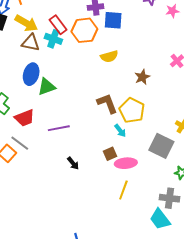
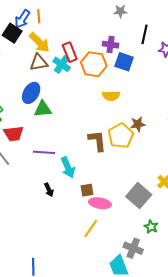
brown triangle: (31, 43) -> (39, 62), turned -36
yellow pentagon: (132, 110) -> (121, 136), moved
cyan arrow: (120, 131) -> (68, 167), moved, size x1.5

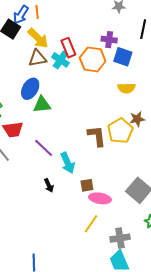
yellow semicircle: (111, 96) -> (126, 88), moved
purple line: (44, 152) -> (44, 148), turned 40
gray cross: (133, 248) -> (120, 238), moved, turned -30

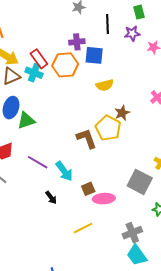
yellow line: (91, 224) -> (83, 228), moved, turned 42

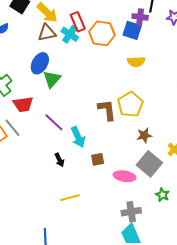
purple cross: (77, 42) -> (140, 17), moved
brown star: (122, 113) -> (144, 135), moved
green triangle: (26, 120) -> (52, 79), turned -42
pink ellipse: (104, 199) -> (125, 176), moved
yellow line: (83, 228) -> (70, 198), moved

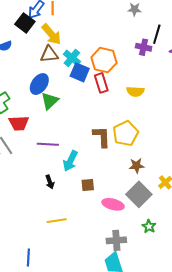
red rectangle: (78, 22) -> (101, 83), moved
blue square: (132, 30) -> (80, 72), moved
purple line: (54, 122) -> (48, 144), turned -45
cyan arrow: (78, 137) -> (70, 161), turned 45

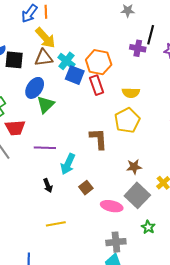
black square: (25, 23) -> (14, 60), moved, turned -30
yellow pentagon: (126, 133) -> (127, 120), moved
brown square: (88, 185) -> (86, 188), turned -32

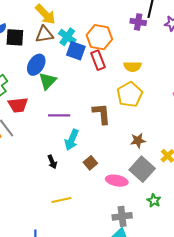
purple line: (45, 148) -> (59, 115), moved

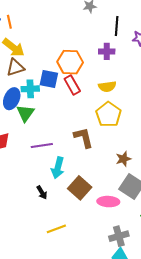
purple cross: (138, 22) -> (107, 51), moved
cyan cross: (67, 37) -> (30, 89), moved, turned -30
brown square: (90, 163) -> (80, 188), size x1.6

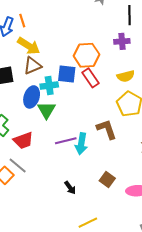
cyan arrow: (58, 168) -> (81, 144), moved
brown square: (80, 188) -> (107, 180), size x0.7

